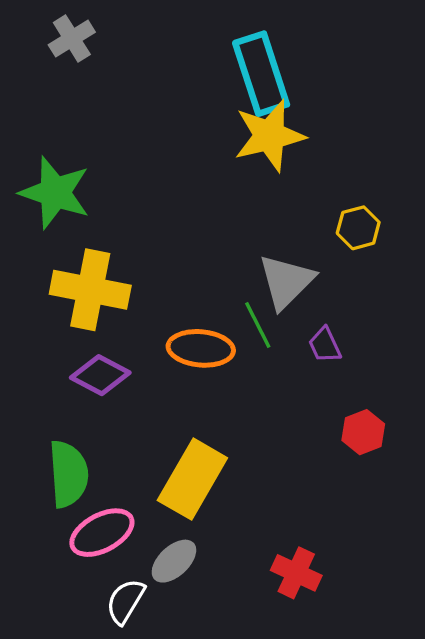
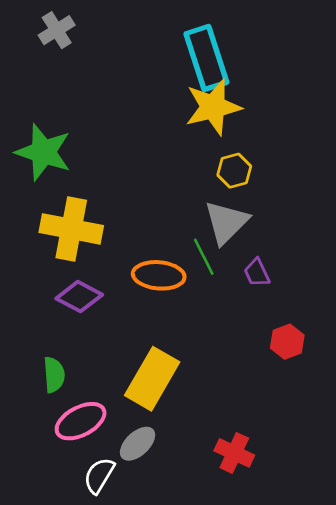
yellow hexagon: (358, 228) -> (234, 171), moved
green semicircle: (68, 474) -> (54, 375), size x0.7

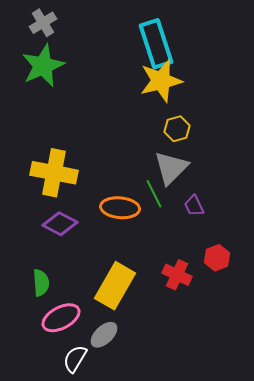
green star: (43, 152) -> (43, 66), moved, turned 30
red cross: (234, 453) -> (177, 275), moved

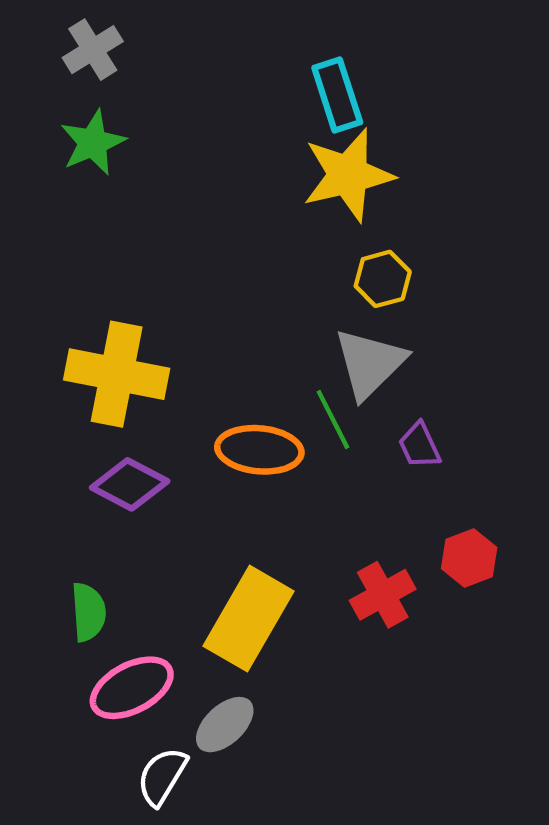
cyan rectangle: (156, 44) -> (337, 95), size x0.7
green star: (43, 66) -> (93, 143), size x0.7
red cross: (177, 275) -> (383, 595), turned 36

